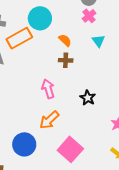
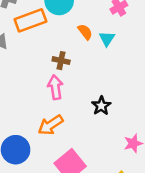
cyan triangle: (98, 41) -> (107, 39), moved
brown cross: (66, 60) -> (61, 61), moved

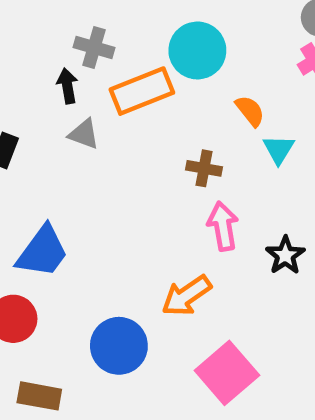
cyan triangle: (107, 39) -> (279, 149), moved
pink arrow: (55, 87) -> (223, 226), moved

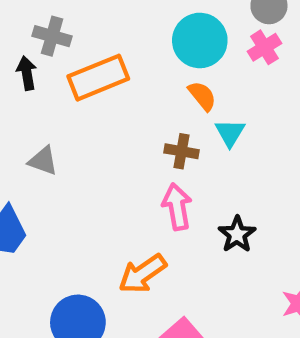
cyan circle: (197, 50) -> (200, 40), moved
gray triangle: (84, 134) -> (43, 161), moved
brown cross: (204, 168) -> (182, 151), moved

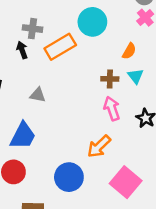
cyan circle: (200, 40) -> (92, 22), moved
orange semicircle: (202, 96) -> (129, 51), moved, turned 77
cyan triangle: (230, 133) -> (136, 76), moved

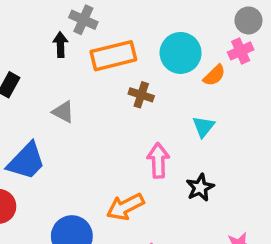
cyan circle: (92, 22) -> (181, 53), moved
orange semicircle: (129, 51) -> (214, 75), moved
brown cross: (110, 79) -> (141, 95), moved

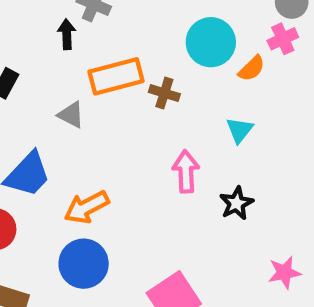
orange rectangle: (113, 56) -> (116, 76), moved
orange arrow: (125, 207) -> (87, 207), moved

